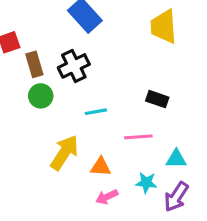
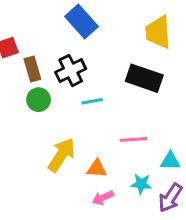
black rectangle: (157, 99) -> (144, 78), moved, size x1.6
cyan line: (96, 112) -> (92, 101), moved

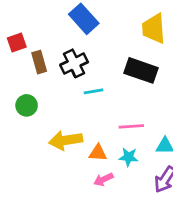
green circle: (39, 100) -> (27, 105), moved
yellow arrow: (62, 155) -> (66, 140), turned -132
cyan star: (141, 184) -> (129, 157), moved

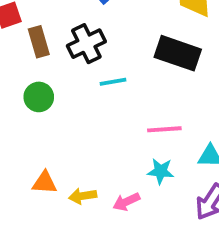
green circle: (27, 105) -> (39, 97), moved
yellow arrow: (66, 140) -> (83, 196), moved, size x0.6
orange triangle: (98, 153) -> (44, 183), moved

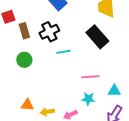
black rectangle: (178, 53) -> (97, 37), turned 30

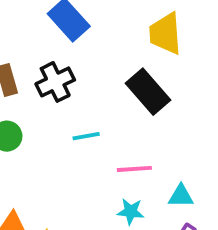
cyan line: (63, 52) -> (86, 136), moved

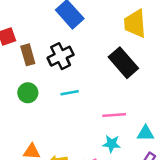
cyan line: (86, 136) -> (70, 93), moved

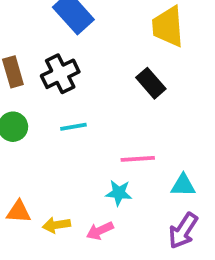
black rectangle: (123, 63) -> (151, 83), size x0.7
cyan star: (112, 144) -> (119, 193), moved

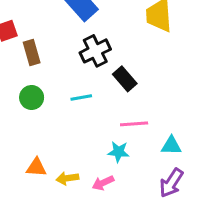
black cross: (60, 74) -> (95, 51), moved
black rectangle: (151, 83) -> (125, 79), moved

